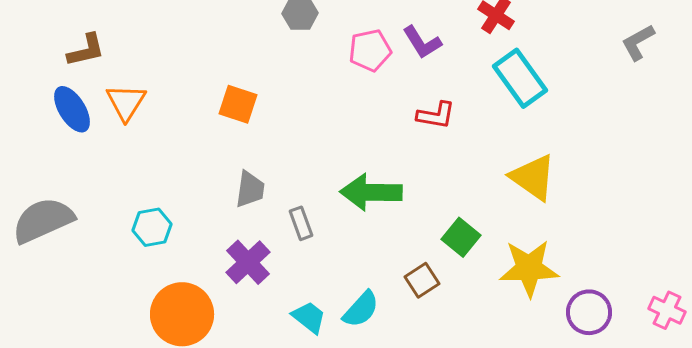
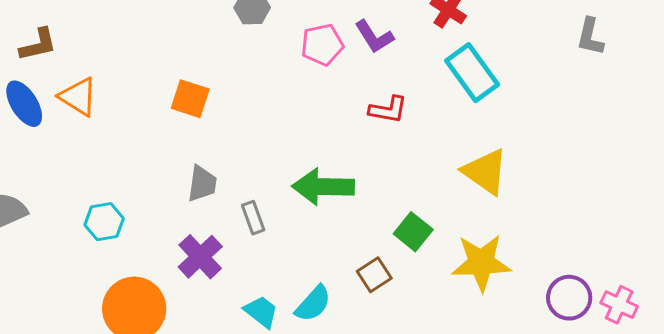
gray L-shape: (638, 42) -> (590, 37), turned -48
orange triangle: (126, 102) -> (78, 97), turned -30
purple circle: (589, 312) -> (569, 298), moved

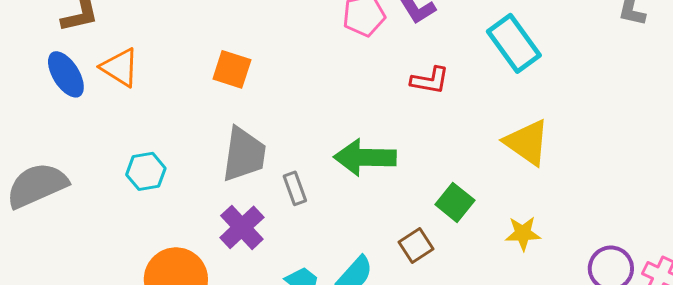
gray trapezoid: (202, 184) -> (244, 154), size x1.5
cyan hexagon: (104, 222) -> (146, 171), moved
yellow star: (481, 263) -> (523, 233), size x0.6

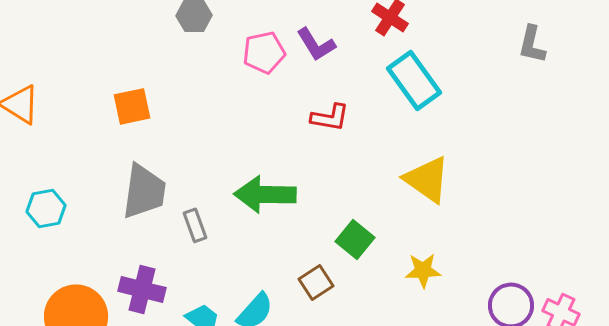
orange square: (232, 69) -> (132, 106), turned -30
purple cross: (242, 227) -> (142, 289), moved, turned -33

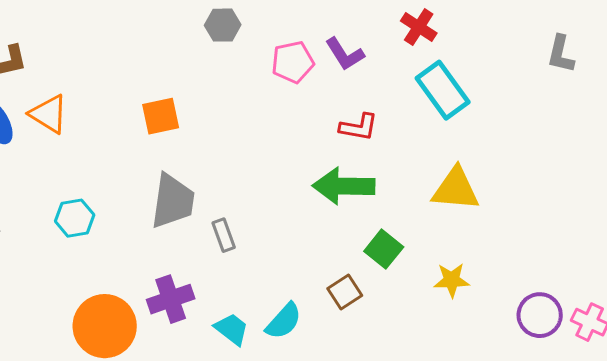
yellow triangle: (427, 179) -> (456, 189), turned -30
green arrow: (265, 194) -> (344, 186), moved
purple cross: (142, 289) -> (171, 299), turned -33

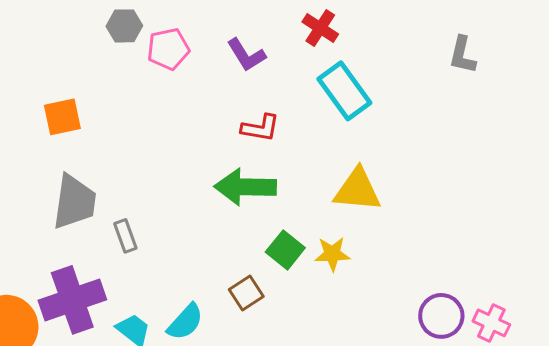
pink pentagon: (293, 62) -> (168, 49), moved
yellow star: (452, 280) -> (332, 254), moved
purple cross: (171, 299) -> (72, 300), size x1.4

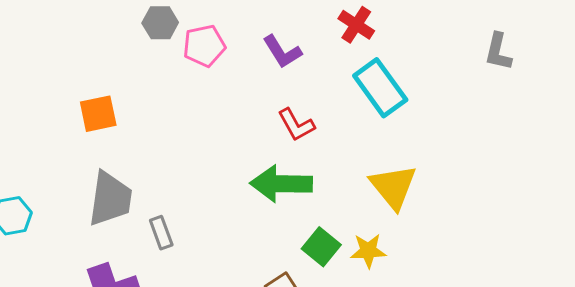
red L-shape: (260, 128) -> (296, 125), turned 51
yellow triangle: (357, 190) -> (393, 187), turned 46

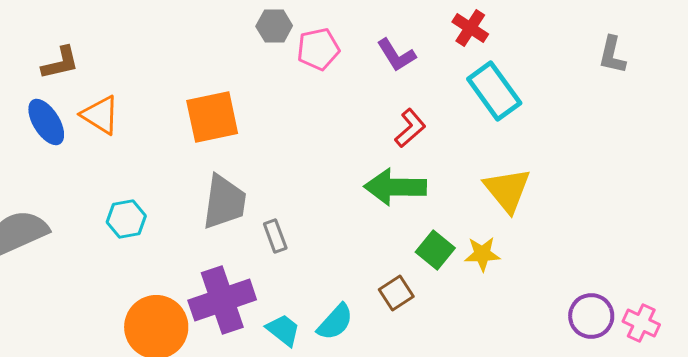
orange square: (98, 114) -> (212, 117), size x1.4
red L-shape: (296, 125) -> (410, 128), turned -102

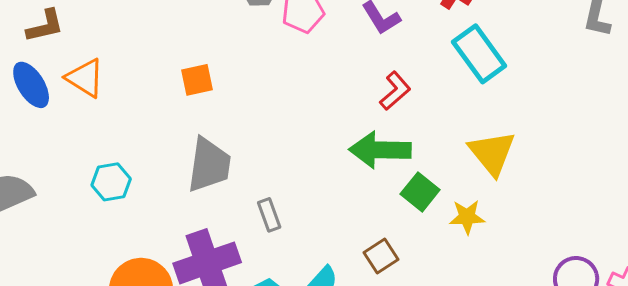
orange square: (212, 117) -> (197, 80), size x0.6
gray rectangle: (275, 236) -> (269, 215), moved
green square: (435, 250) -> (420, 192), moved

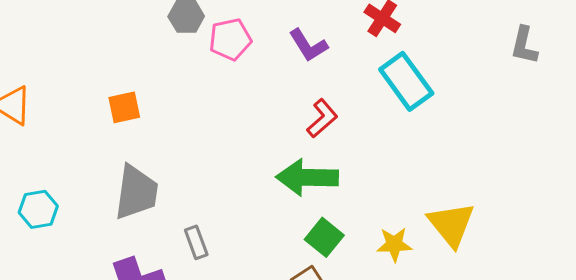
yellow triangle: (492, 153) -> (451, 224), moved
green square: (420, 192) -> (324, 237), moved

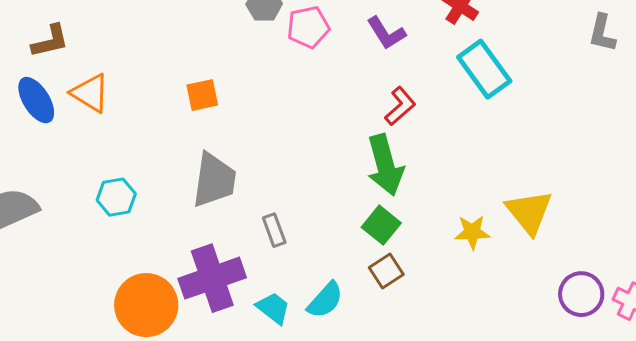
green arrow: (307, 177) -> (385, 165), turned -106
green square: (324, 237) -> (381, 225), moved

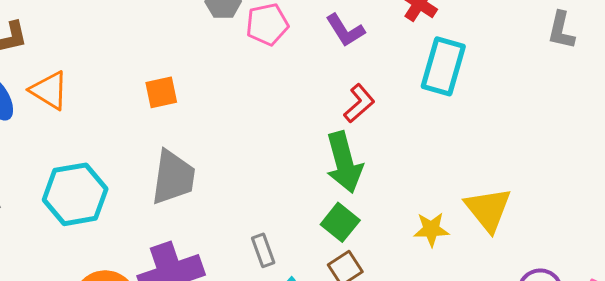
cyan rectangle: (484, 69) -> (443, 66), turned 52
cyan hexagon: (116, 197) -> (75, 194), size x1.6
gray rectangle: (274, 230) -> (263, 250), moved

